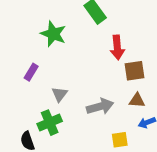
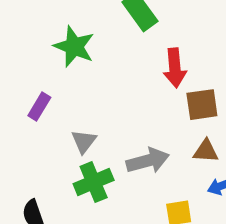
green cross: (50, 123) -> (94, 182), moved

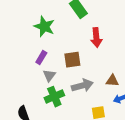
brown square: (202, 105) -> (72, 60), moved
purple rectangle: (39, 107) -> (41, 58), moved

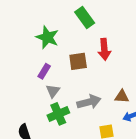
brown square: (72, 60) -> (78, 61), moved

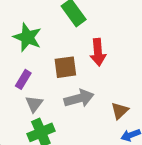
brown triangle: (122, 96) -> (120, 111), turned -48
gray arrow: (89, 102) -> (79, 98), moved

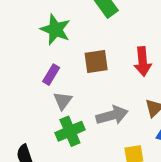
red arrow: (98, 52) -> (143, 61), moved
gray arrow: (79, 98) -> (112, 115), moved

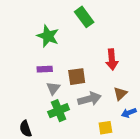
brown square: (96, 61) -> (77, 77), moved
purple rectangle: (51, 75) -> (45, 69), turned 56

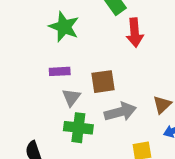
red arrow: (112, 60) -> (135, 33), moved
green cross: (59, 111) -> (78, 128), turned 30

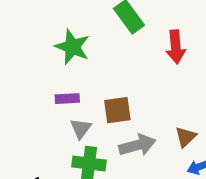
red arrow: (135, 33) -> (176, 47), moved

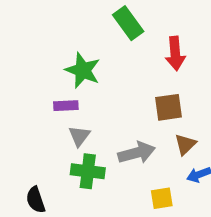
green star: (72, 47) -> (83, 70), moved
brown square: (117, 110) -> (169, 107), moved

